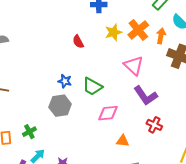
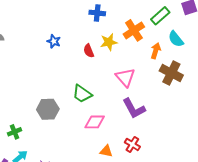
orange cross: (138, 30) -> (134, 30), moved
red semicircle: (78, 42) -> (89, 51), moved
blue star: (65, 81) -> (54, 41), moved
red cross: (154, 125) -> (132, 144), moved

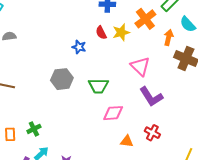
blue star: (54, 41) -> (79, 47), moved
red semicircle: (89, 51) -> (101, 33), moved
green trapezoid: (82, 94) -> (98, 86), turned -30
gray hexagon: (48, 109) -> (62, 79), moved

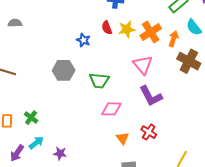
orange cross: (145, 19) -> (151, 32), moved
green cross: (34, 129) -> (31, 118), turned -32
orange triangle: (127, 141) -> (123, 138), turned 40

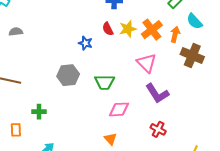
green cross: (31, 118) -> (39, 112), moved, turned -32
orange triangle: (123, 138) -> (111, 139), moved

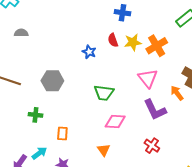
orange arrow: (175, 34) -> (177, 93), moved, turned -56
gray hexagon: (68, 75) -> (52, 81), moved
orange rectangle: (16, 130) -> (62, 133), moved

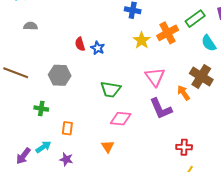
red semicircle: (113, 40) -> (80, 44), moved
yellow star: (133, 42) -> (142, 40), turned -30
orange cross: (157, 46) -> (168, 33), moved
red cross: (152, 146) -> (184, 147), moved, turned -35

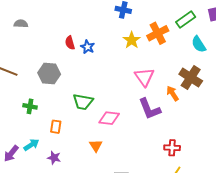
green trapezoid: (111, 89) -> (83, 102), moved

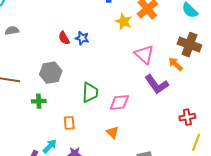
green trapezoid: (83, 102) -> (90, 93), turned -85
green cross: (30, 106) -> (39, 101), moved

